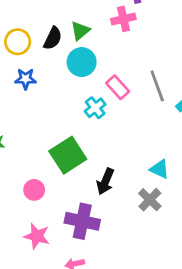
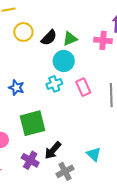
blue star: (26, 79) -> (16, 88), moved
cyan cross: (95, 108) -> (54, 84), moved
gray cross: (150, 200) -> (65, 171), moved
purple cross: (82, 221) -> (30, 160), moved, size x0.7

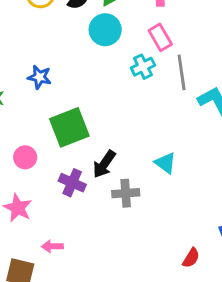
cyan cross: (54, 84) -> (143, 67), moved
pink rectangle: (83, 87) -> (160, 37), moved
gray cross: (65, 171) -> (126, 193), turned 30

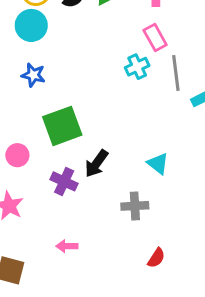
cyan circle: (105, 30) -> (31, 25), moved
gray cross: (126, 193) -> (135, 206), moved
pink arrow: (52, 246) -> (67, 246), moved
red semicircle: (191, 258) -> (156, 258), moved

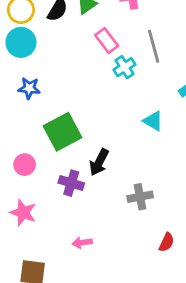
pink rectangle: (155, 37) -> (107, 41), moved
gray line: (176, 73) -> (154, 46), moved
cyan triangle: (158, 164) -> (153, 121), moved

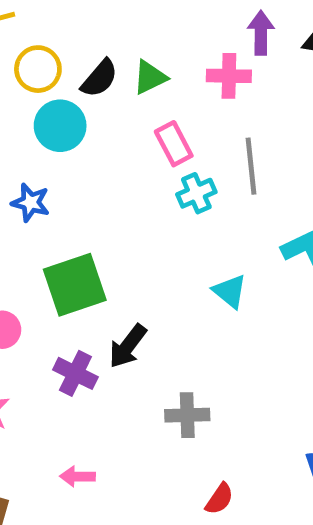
cyan circle: (21, 42) -> (60, 126), moved

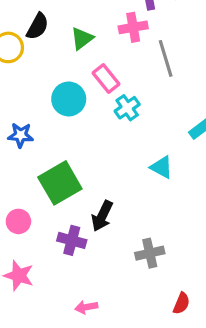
black semicircle: (99, 78) -> (37, 26), moved
cyan circle: (60, 126) -> (69, 99), moved
gray line: (251, 166) -> (166, 58), moved

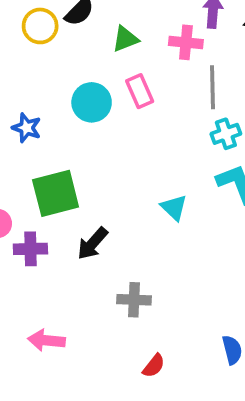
cyan cross: (127, 108) -> (226, 134), moved
purple cross: (72, 240) -> (30, 249), moved, turned -32
pink arrow: (86, 307) -> (46, 340), size x1.4

